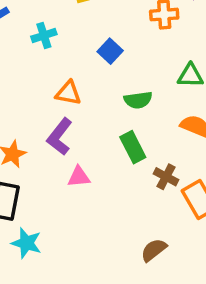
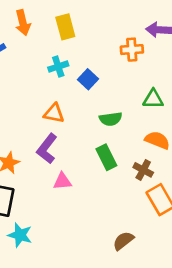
cyan cross: (44, 35) -> (58, 67), moved
brown cross: (166, 177) -> (143, 170), moved

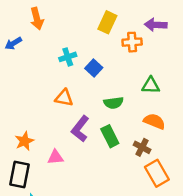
yellow rectangle: (65, 27) -> (107, 22), moved, turned 40
purple L-shape: (47, 149) -> (80, 129), moved
pink triangle: (62, 181) -> (55, 157), moved

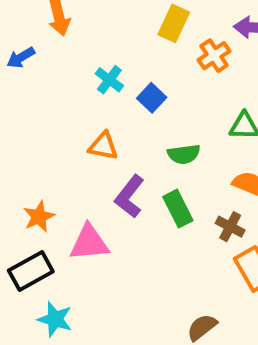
orange cross: (132, 42) -> (214, 56), turned -30
cyan cross: (68, 57) -> (109, 80), turned -35
pink triangle: (55, 157) -> (89, 243), size x1.5
black rectangle: (19, 175) -> (31, 271), turned 50

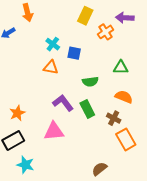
blue square: (152, 98) -> (74, 53), turned -32
orange triangle: (103, 146) -> (51, 67), moved
purple L-shape: (129, 196) -> (63, 103), turned 105
pink triangle: (89, 243) -> (54, 131), moved

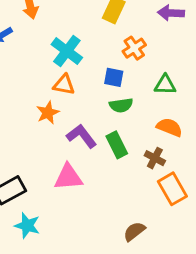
orange cross: (106, 32) -> (134, 48), moved
cyan cross: (53, 44) -> (67, 51), size x1.5
blue square: (74, 53) -> (114, 77), moved
orange star: (17, 113) -> (48, 113), moved

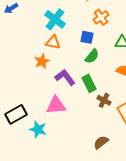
green semicircle: (121, 105) -> (92, 56), turned -42
brown cross: (155, 158) -> (104, 100), moved
cyan star: (27, 226) -> (38, 129), moved

